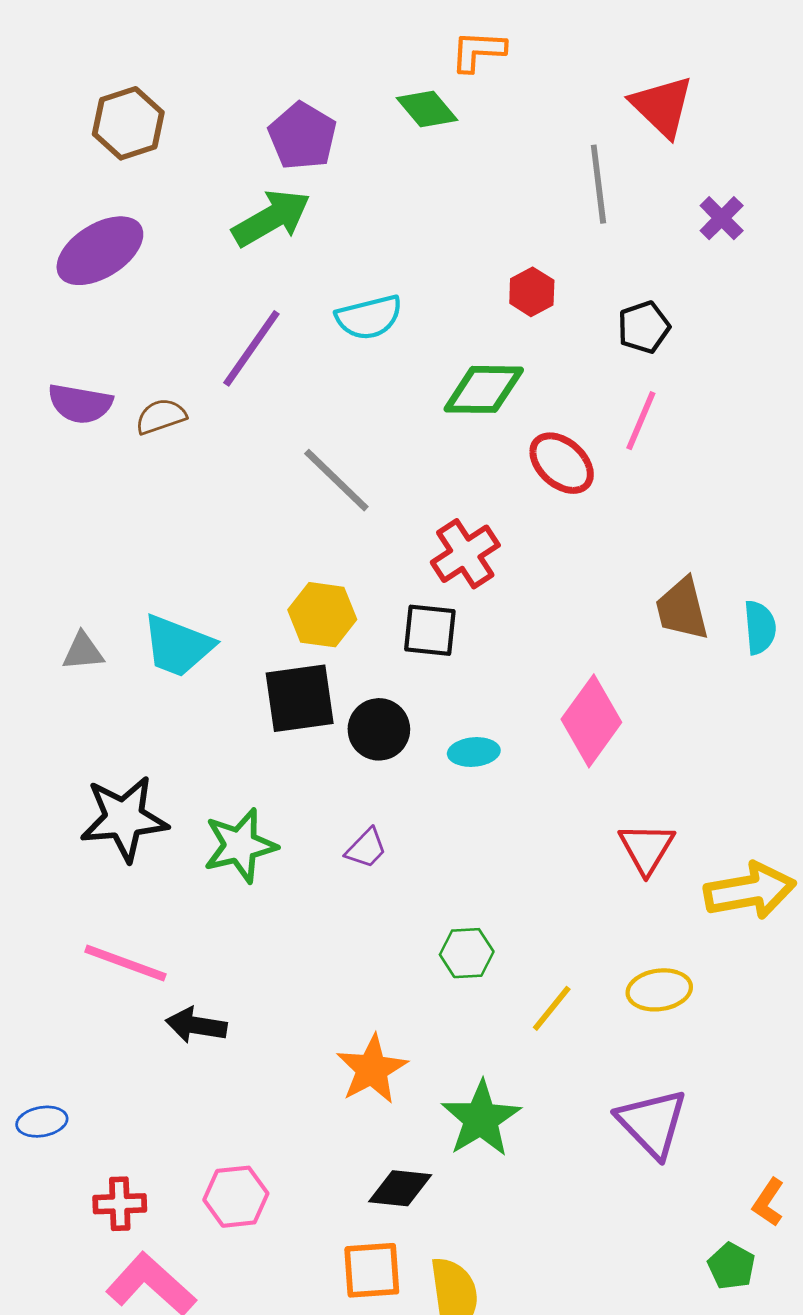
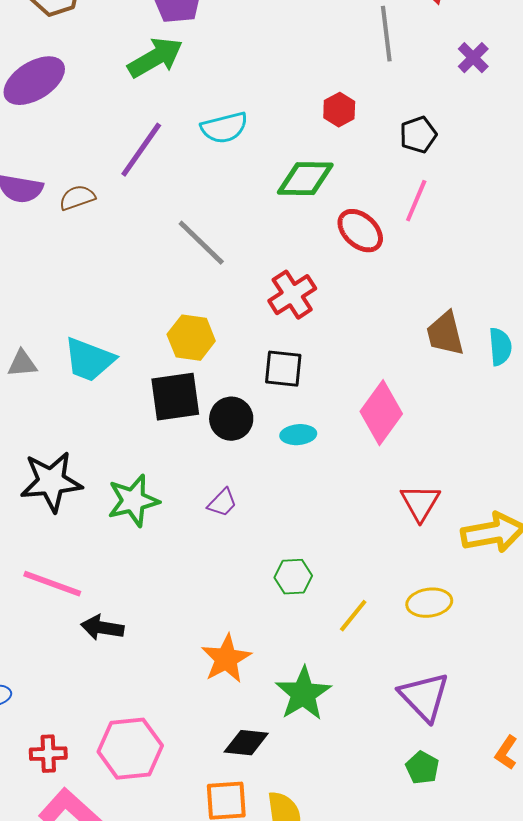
black square: (430, 630) -> (283, 369), moved
pink hexagon: (236, 1197) -> (130, 749), size x1.4
green pentagon: (732, 1266) -> (422, 768), moved

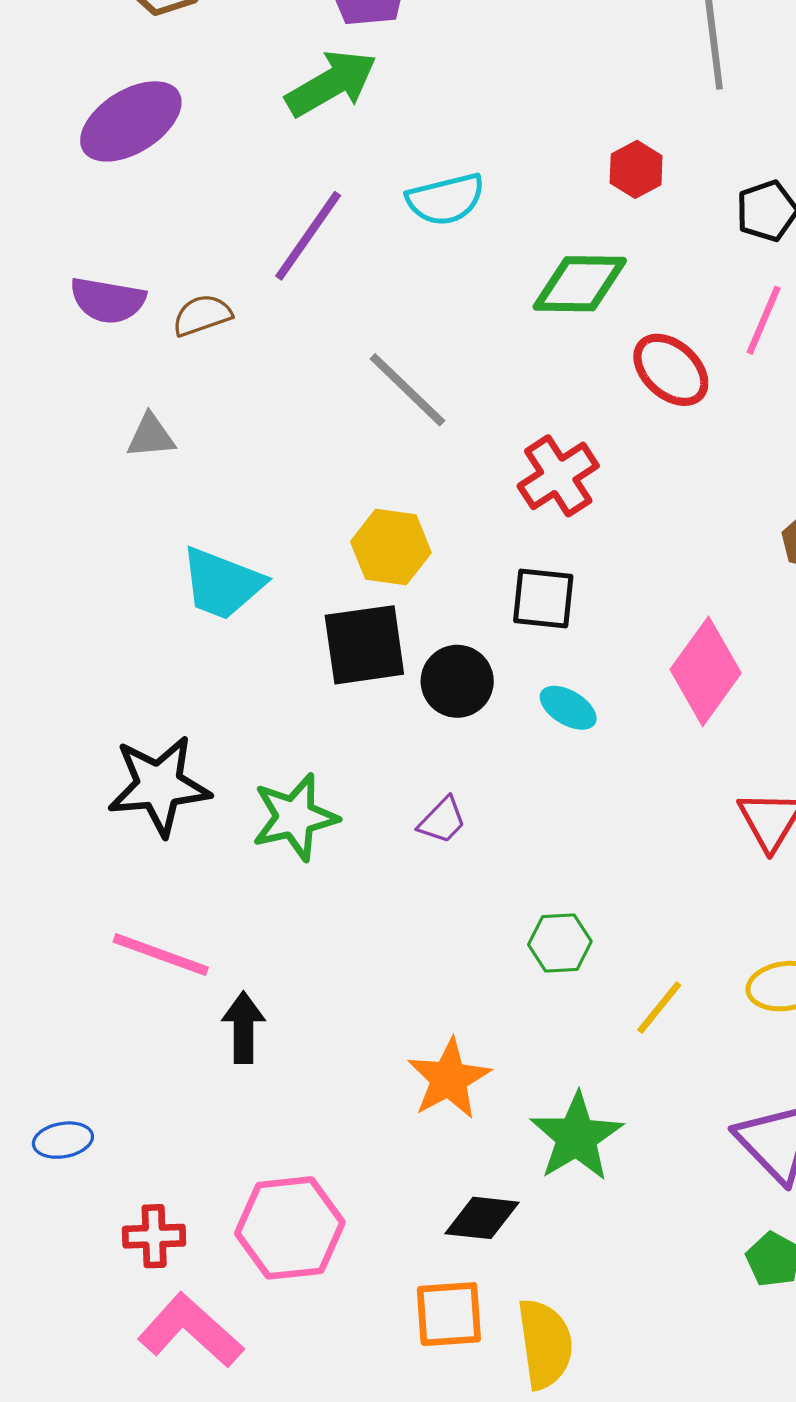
gray triangle: (22, 364) -> (151, 436), moved
cyan ellipse: (298, 435) -> (568, 708), turned 36
black arrow: (102, 628) -> (243, 1027), turned 81

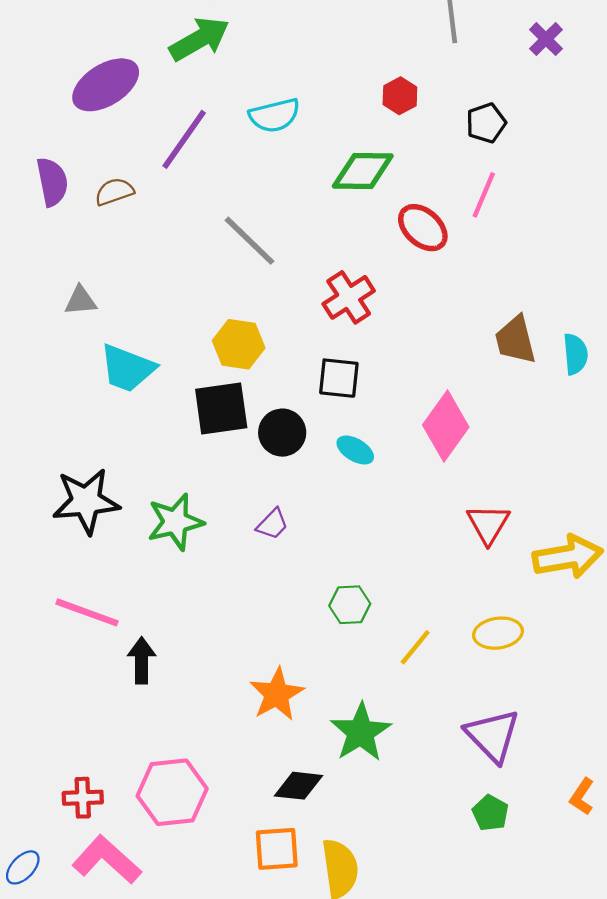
purple ellipse: (131, 121) -> (106, 85), moved
purple semicircle: (108, 300) -> (52, 182), turned -111
gray triangle: (151, 436) -> (81, 301), moved
blue ellipse: (63, 1140) -> (23, 867), moved, turned -36

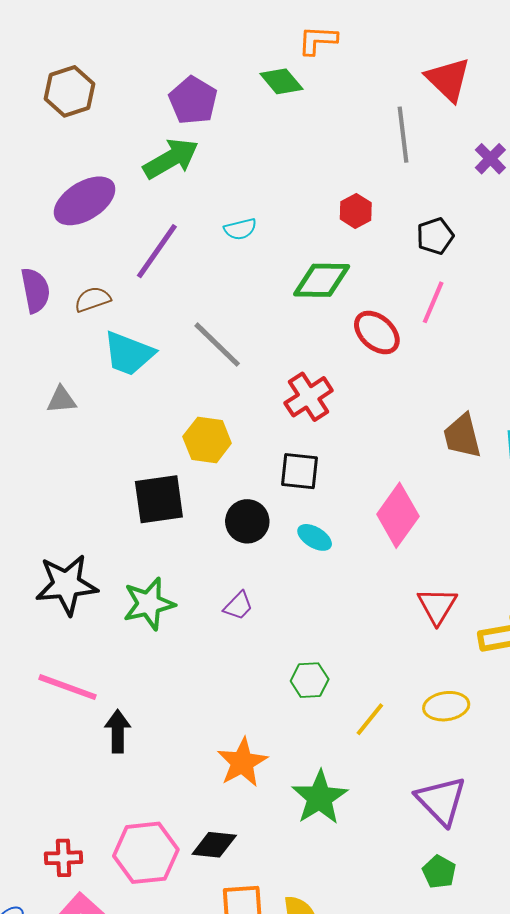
cyan semicircle: (275, 115) -> (240, 229), size x0.7
cyan trapezoid: (127, 368) -> (129, 354), moved
black square: (221, 409) -> (159, 499), moved
black diamond: (299, 786) -> (214, 845), moved

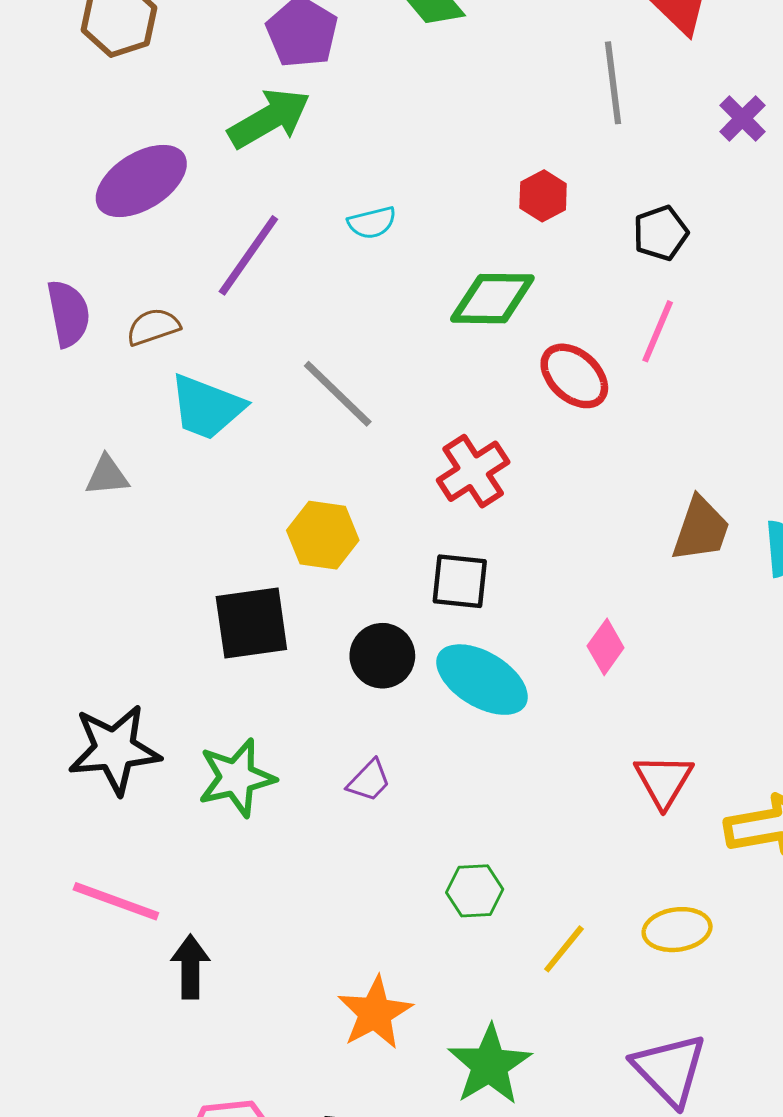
brown trapezoid: (462, 436) -> (701, 529), turned -147
pink diamond: (398, 515) -> (606, 647), size x0.6
cyan ellipse: (315, 537) -> (482, 680), size x1.8

